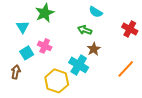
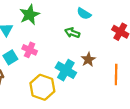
brown star: (94, 49) -> (88, 59), moved
orange line: (126, 69) -> (116, 74), turned -42

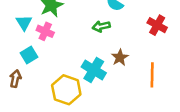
green arrow: (72, 33) -> (101, 26), turned -32
pink cross: (30, 50) -> (45, 31), moved

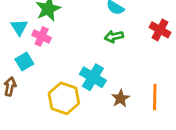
green arrow: (101, 26) -> (114, 36), moved
brown star: (120, 57) -> (121, 98), moved
orange line: (152, 75) -> (155, 97), moved

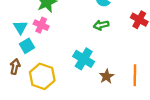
cyan triangle: (19, 27) -> (20, 27), moved
yellow hexagon: (64, 98) -> (42, 76), moved

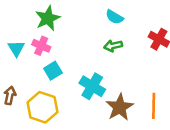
cyan square: (27, 46) -> (53, 71), moved
brown star: (107, 76) -> (120, 107), size x1.5

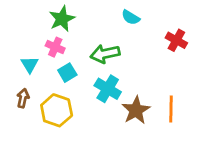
green arrow: (113, 46) -> (105, 54), moved, size x1.5
cyan triangle: (16, 48) -> (30, 65), moved

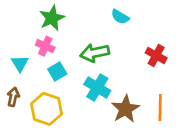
red cross: (176, 40) -> (156, 55), moved

